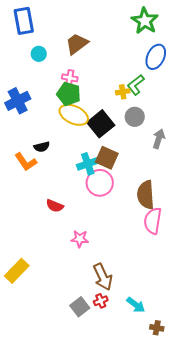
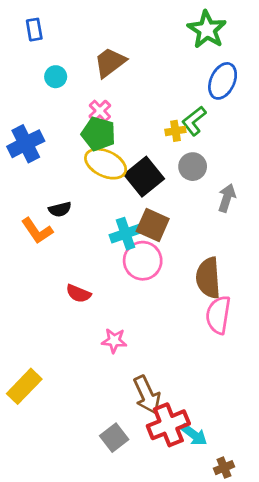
blue rectangle: (24, 21) -> (34, 30), size x0.6
pink cross: (70, 78) -> (100, 111), turned 35
red cross: (101, 301) -> (168, 425), moved, size x2.0
brown cross: (157, 328) -> (224, 468), turned -32

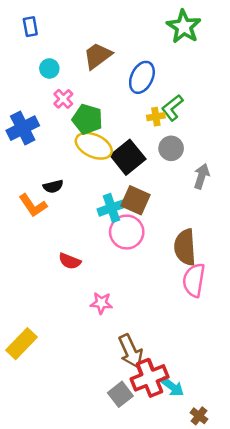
blue ellipse: (223, 81) -> (142, 77), moved
pink cross: (100, 111) -> (63, 99), moved
gray square: (114, 438) -> (120, 394), moved
brown cross: (224, 468) -> (199, 416), turned -30

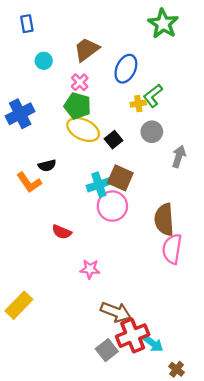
pink cross: (63, 99) -> (80, 82), moved
black square: (128, 157) -> (114, 140), size x0.6
brown arrow: (131, 351) -> (116, 312), turned -44

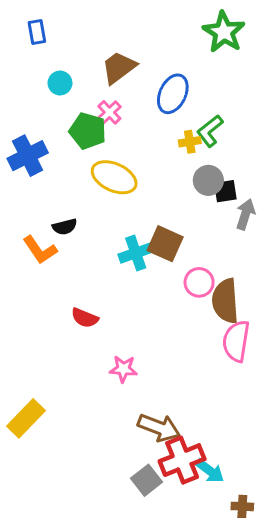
green pentagon: (77, 106) -> (88, 131), moved
black square: (114, 140) -> (225, 191), moved, turned 30
pink circle: (112, 206) -> (199, 282), moved, size x0.7
brown cross: (177, 369) -> (242, 506), turned -35

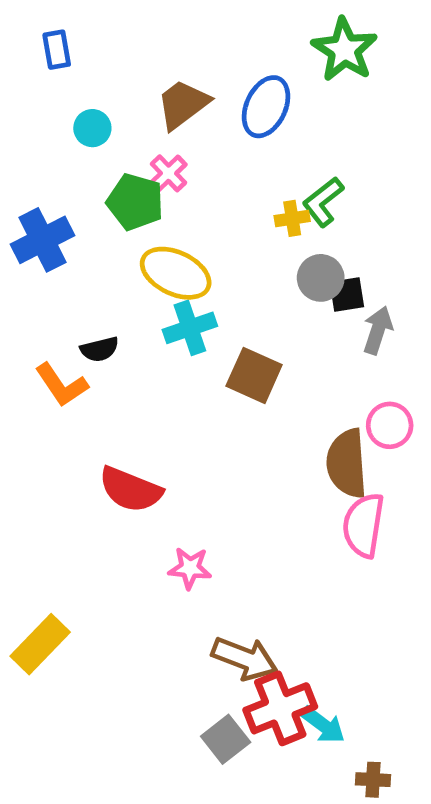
blue ellipse: (173, 94) -> (266, 107), moved
cyan cross: (136, 253) -> (190, 328), moved
pink circle: (199, 282) -> (390, 425), moved
red semicircle: (85, 318) -> (130, 490), size x1.5

